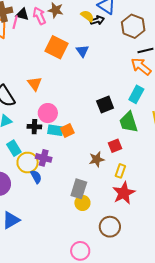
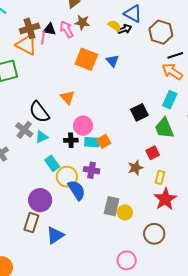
purple cross: (44, 158) -> (92, 170), moved
blue semicircle: (36, 177) -> (77, 190), size x1.5
gray rectangle: (79, 189) -> (112, 206), moved

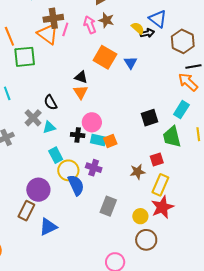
black triangle: (50, 29) -> (81, 77), moved
black semicircle: (39, 112) -> (51, 102), size x0.7
yellow rectangle: (160, 177) -> (160, 185), size x1.5
yellow circle: (125, 212) -> (140, 216), moved

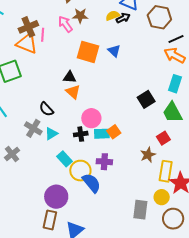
yellow semicircle: (138, 28) -> (113, 16), turned -48
yellow rectangle: (160, 185) -> (166, 171), moved
gray rectangle: (108, 206) -> (140, 210), moved

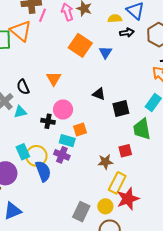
black arrow: (123, 18) -> (127, 33), moved
orange triangle: (27, 43) -> (21, 31), moved
black triangle: (70, 77) -> (99, 94), moved
cyan rectangle: (102, 134) -> (67, 141), moved
cyan rectangle: (64, 159) -> (23, 152), moved

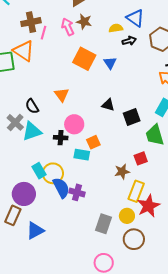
cyan triangle: (20, 112) -> (32, 131), size x1.5
purple cross: (62, 155) -> (77, 192), moved

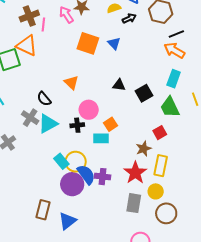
purple circle: (24, 194) -> (72, 184), moved
red star: (148, 206) -> (135, 173), moved

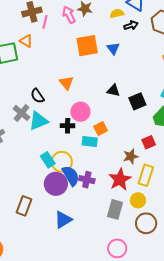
orange square: (88, 43) -> (87, 46), turned -35
orange triangle: (27, 46) -> (26, 41), size x0.6
blue triangle: (67, 221) -> (63, 220), moved

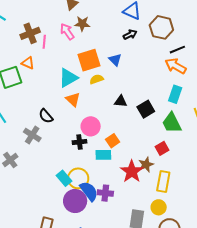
yellow semicircle: (117, 13) -> (97, 79), moved
cyan triangle: (39, 121) -> (68, 78), moved
red star: (120, 179) -> (132, 171), moved

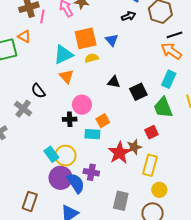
blue semicircle: (89, 191) -> (76, 183), moved
yellow circle: (159, 207) -> (159, 190), moved

